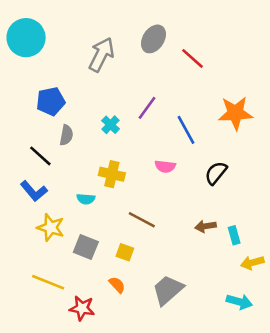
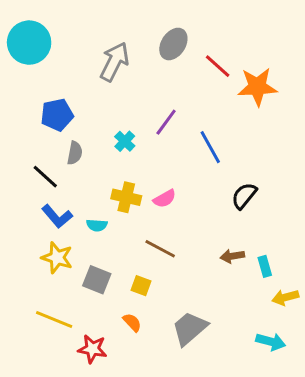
orange star: (235, 113) -> (257, 87), moved
pink semicircle: (165, 166) -> (165, 199), moved, turned -36
blue L-shape: (34, 191) -> (57, 216), moved

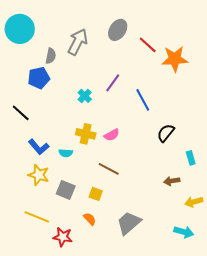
gray semicircle: (75, 153) -> (51, 56), moved
black line: (45, 177) -> (21, 113), moved
brown arrow: (232, 256) -> (172, 181), moved
cyan rectangle: (265, 266) -> (191, 158), moved

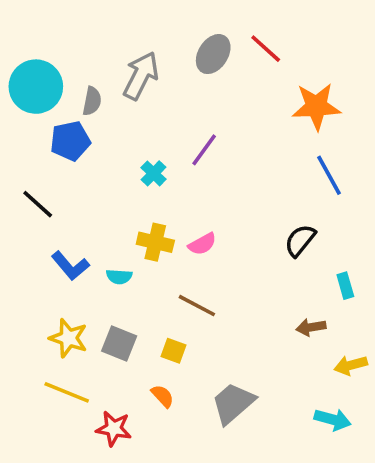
cyan circle: (20, 29) -> (36, 87), moved
red line: (148, 45) -> (266, 49), moved
blue line: (143, 100) -> (329, 175), moved
yellow star: (39, 175) -> (68, 338), moved

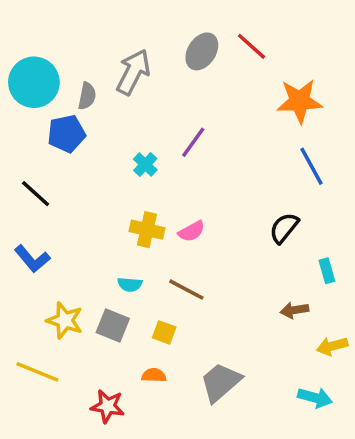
blue L-shape: (70, 266) -> (32, 259), moved
cyan semicircle: (119, 277) -> (130, 284), moved
yellow line: (67, 392) -> (37, 372), moved
orange semicircle: (163, 396) -> (154, 375), turned -45

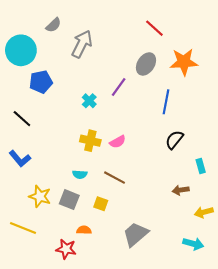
gray ellipse: (202, 51) -> (146, 64), moved
gray semicircle: (87, 96) -> (53, 25), moved, turned 35
blue line: (312, 166) -> (166, 102), moved, turned 40
orange semicircle: (154, 375) -> (84, 230), moved

